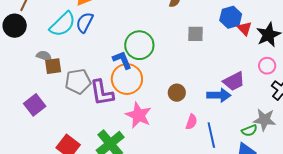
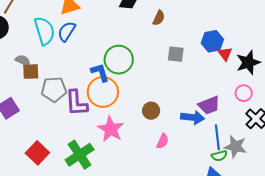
cyan semicircle: (63, 24) -> (45, 31), turned -68
blue line: (211, 135) -> (217, 137), moved

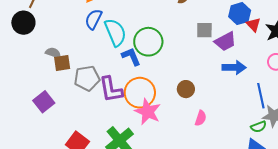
cyan semicircle: (45, 31) -> (115, 32), moved
orange circle: (103, 92) -> (140, 93), moved
purple trapezoid: (209, 105) -> (225, 41), moved
blue arrow: (193, 117) -> (234, 67), moved
blue line: (217, 137) -> (261, 96), moved

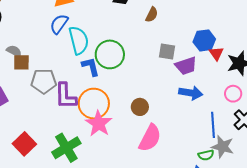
pink semicircle: (201, 118) -> (150, 138), size x1.8

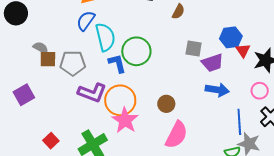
gray pentagon: (44, 81) -> (73, 63), moved
purple L-shape: (66, 96) -> (92, 93), turned -68
red square: (24, 144) -> (51, 141), size x0.7

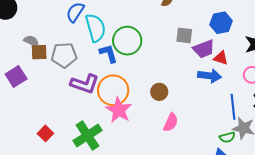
red triangle: (243, 50) -> (221, 58), moved, turned -35
purple square: (24, 95) -> (16, 77), moved
pink semicircle: (176, 135) -> (171, 122), size x0.7

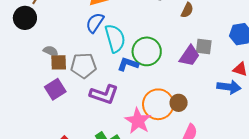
purple trapezoid: (204, 49) -> (189, 56), moved, turned -35
blue L-shape: (109, 53) -> (128, 64), turned -55
purple square: (16, 77) -> (55, 89), moved
orange circle: (113, 90) -> (158, 104), moved

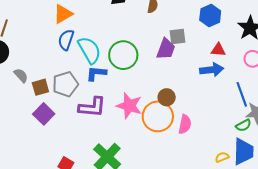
gray semicircle: (51, 51) -> (21, 75), moved, turned 35
blue L-shape: (128, 64) -> (96, 73), moved
orange circle: (158, 104) -> (158, 116), moved
pink star: (138, 121) -> (129, 106), moved

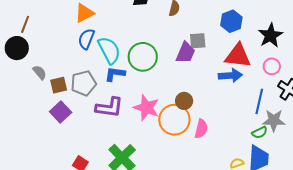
red triangle: (218, 50) -> (238, 56), size x1.8
blue line: (242, 94) -> (259, 101), turned 30

